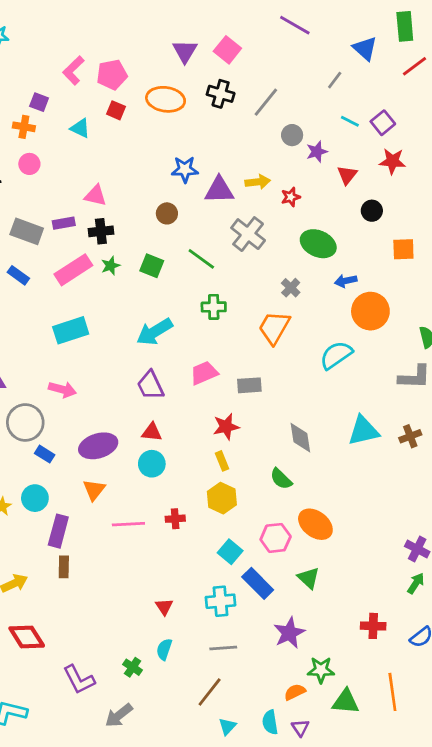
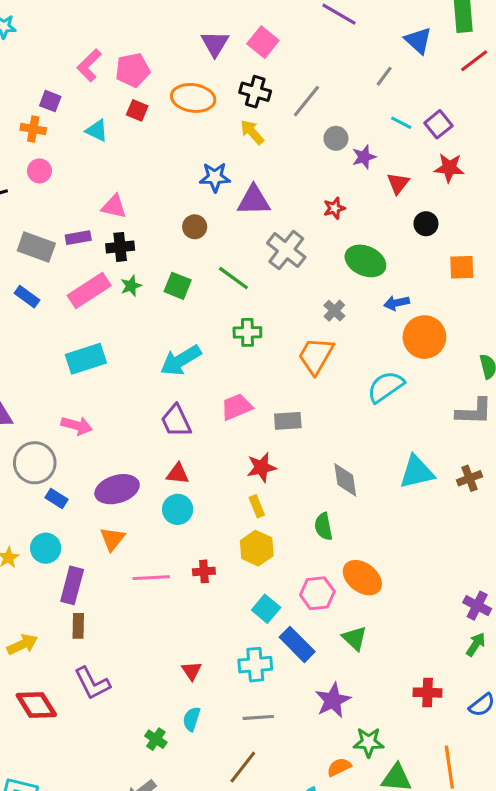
yellow arrow: (258, 182) -> (252, 132), moved, turned -125
green semicircle: (281, 479) -> (324, 526), turned 35
purple L-shape: (79, 680) -> (92, 683), moved

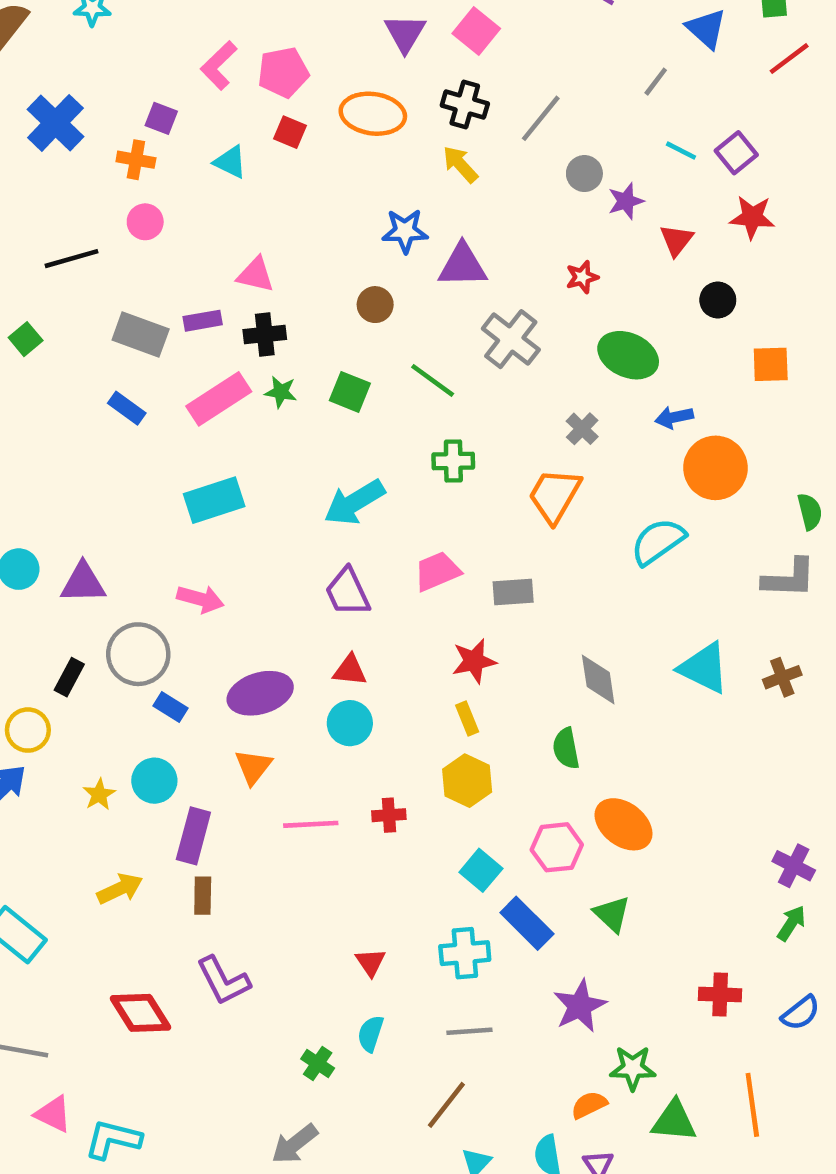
green star: (131, 286) -> (281, 392), turned 30
cyan triangle: (417, 472) -> (704, 668), turned 39
yellow arrow: (22, 644) -> (120, 889), moved

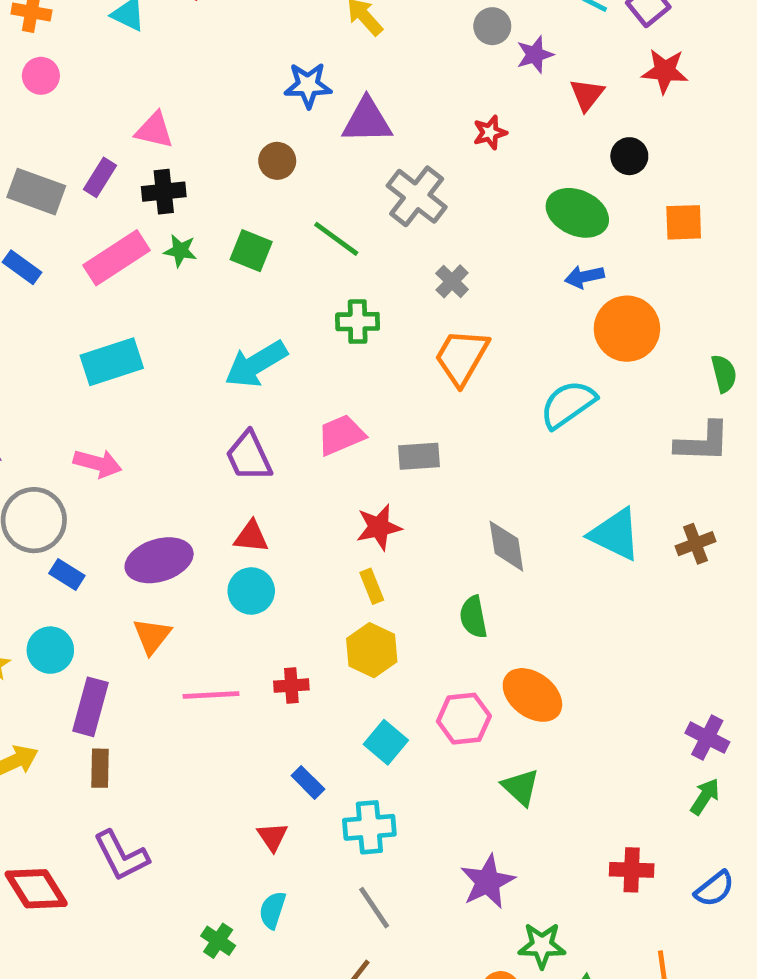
purple rectangle: (203, 321) -> (100, 177), turned -48
green ellipse: (628, 355) -> (577, 213), moved
gray cross: (582, 429) -> (452, 281), moved
blue rectangle: (527, 923) -> (308, 782), moved, size x0.6
gray line: (469, 1031) -> (374, 908), turned 60

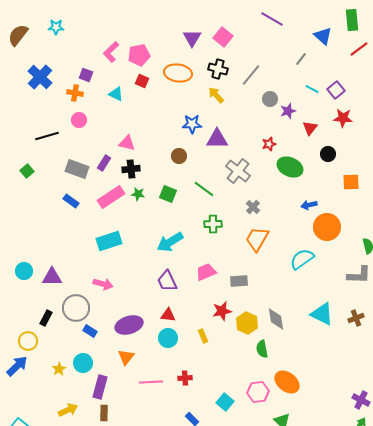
green ellipse: (577, 213) -> (290, 167), moved
yellow rectangle: (372, 586) -> (203, 336), moved
yellow hexagon: (372, 650) -> (247, 323), moved

